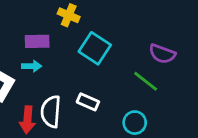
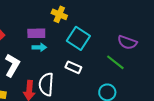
cyan arrow: (32, 66) -> (39, 47), moved
white rectangle: (88, 102) -> (73, 67), moved

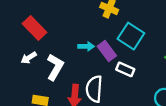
purple rectangle: (36, 33) -> (107, 51), moved, turned 54

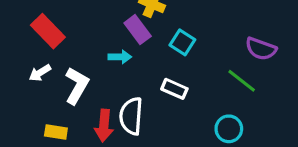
cyan square: (131, 36) -> (182, 42), size x0.7
purple rectangle: (107, 51) -> (138, 30), moved

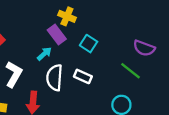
cyan arrow: (120, 57) -> (44, 54), turned -42
white semicircle: (131, 116) -> (55, 78), moved

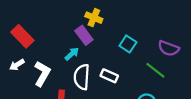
cyan square: (89, 44) -> (128, 44), moved

